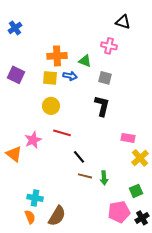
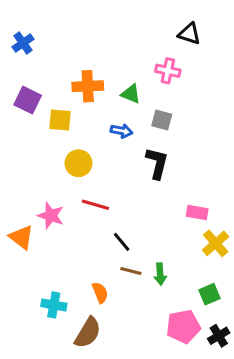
purple square: (16, 75) -> (28, 100), moved
blue arrow: (70, 76) -> (122, 131), moved
yellow square: (50, 78) -> (60, 120), moved
pink star: (33, 140) -> (51, 216), turned -30
orange semicircle: (30, 217) -> (100, 293), moved

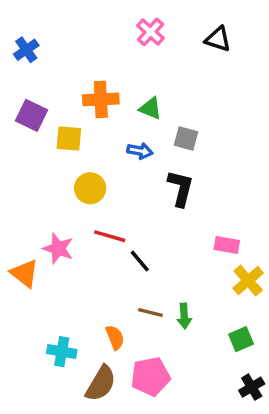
pink cross: (168, 71) -> (150, 32), moved, turned 30
black line: (122, 242) -> (140, 261), moved
pink pentagon: (183, 327) -> (150, 376), moved

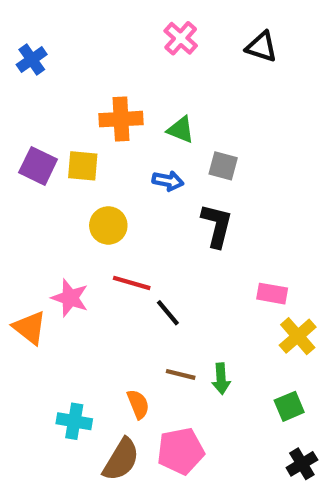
purple square: (32, 115) -> (38, 166), moved

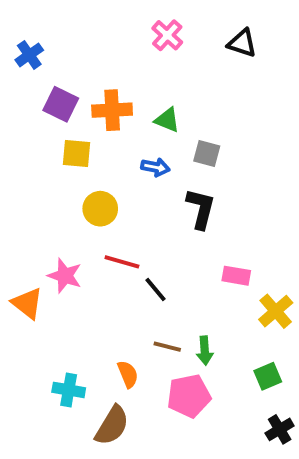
purple square: (38, 166) -> (61, 104), moved
pink rectangle: (272, 294) -> (236, 276), moved
pink pentagon: (181, 451) -> (189, 396), moved

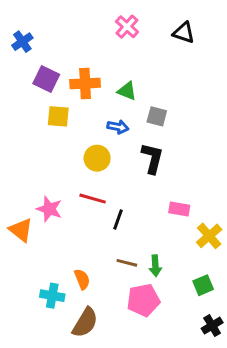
yellow circle: (100, 209) -> (97, 158), moved
black line: (155, 289) -> (118, 219), turned 60
orange semicircle: (128, 374) -> (82, 279), moved

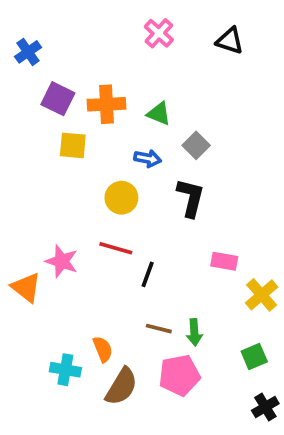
gray square: (157, 116) -> (196, 145), turned 30
brown semicircle: (85, 323) -> (121, 386), moved

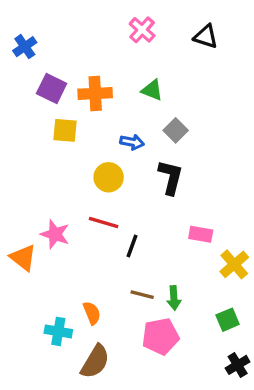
green triangle: (159, 114) -> (152, 90), moved
brown semicircle: (121, 386) -> (95, 362), moved

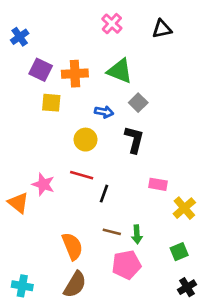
black triangle: (206, 37) -> (162, 29), turned -30
green triangle: (152, 90) -> (120, 71), size x1.5
orange semicircle: (92, 313) -> (72, 246), size x1.5
cyan cross: (58, 331) -> (22, 286), moved

